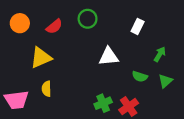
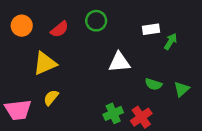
white rectangle: (138, 27) -> (151, 29), turned 56
green arrow: (160, 54) -> (171, 41), moved
yellow semicircle: (46, 89) -> (51, 98), turned 40

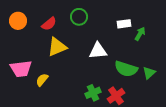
yellow triangle: (45, 63) -> (57, 47), moved
green semicircle: (153, 84) -> (126, 69), size x1.6
pink trapezoid: (18, 110) -> (21, 69), moved

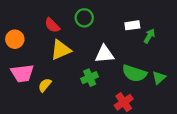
orange circle: (18, 21) -> (15, 39), moved
red semicircle: (49, 24) -> (52, 25), turned 84
green cross: (93, 93) -> (90, 78), moved

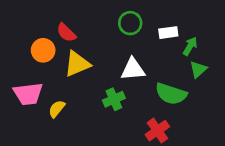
green circle: (84, 18) -> (130, 23), moved
orange circle: (15, 39) -> (43, 50), moved
green triangle: (159, 78) -> (198, 69), moved

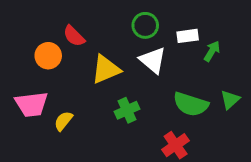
yellow triangle: (77, 64) -> (106, 69), moved
white triangle: (133, 69) -> (153, 60), moved, turned 45
green triangle: (198, 69) -> (230, 100), moved

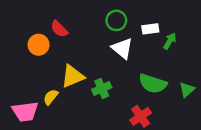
yellow triangle: (106, 69) -> (73, 76), moved
green triangle: (230, 100) -> (187, 90), moved
pink trapezoid: (32, 104) -> (25, 112), moved

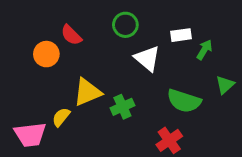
green circle: (116, 20) -> (125, 25), moved
green triangle: (187, 90) -> (225, 85), moved

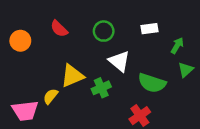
green circle: (125, 25) -> (104, 31), moved
green arrow: (204, 50) -> (177, 46), moved
orange circle: (46, 54) -> (20, 41), moved
white triangle: (147, 58) -> (119, 61), moved

